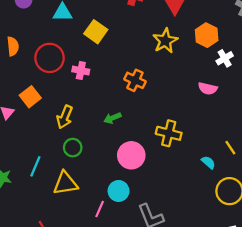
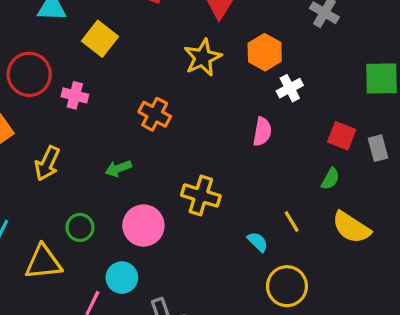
pink semicircle: (208, 88) -> (262, 132), turned -96
green circle: (73, 148) -> (80, 227), moved

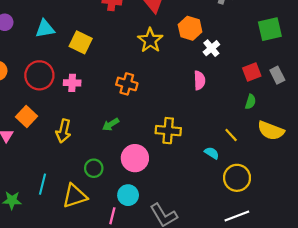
red square: (342, 136) -> (252, 72), turned -30

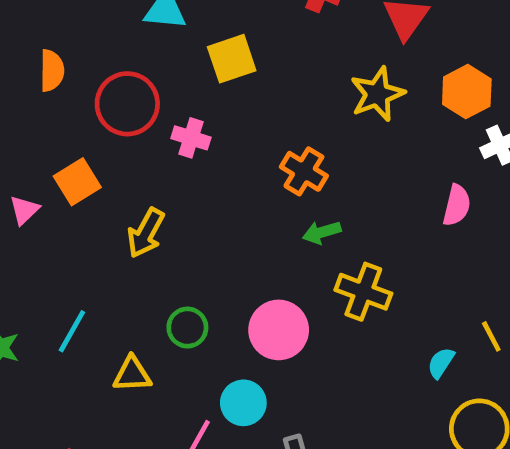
yellow square: (81, 42) -> (232, 59), turned 30
green arrow: (111, 124) -> (322, 232), moved
cyan semicircle: (212, 153) -> (441, 363), turned -104
yellow triangle: (75, 196) -> (132, 374), size x0.7

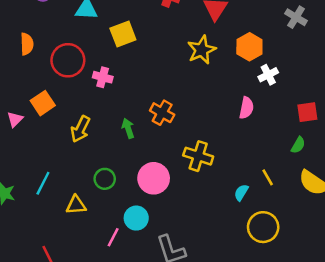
orange cross: (304, 171) -> (162, 113), moved
green arrow: (322, 232) -> (128, 128), moved, turned 90

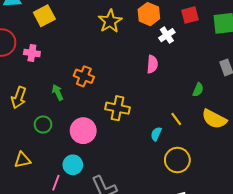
red square: (307, 112) -> (190, 15), moved
green circle: (105, 179) -> (43, 125), moved

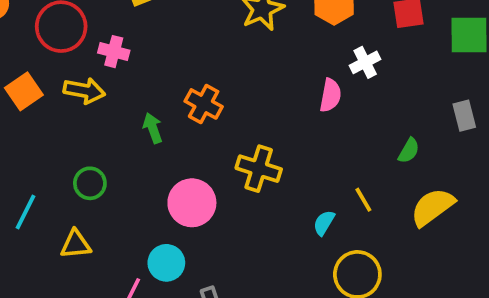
white cross: (167, 35) -> (365, 62), moved
yellow arrow: (19, 97) -> (84, 91), moved, turned -105
yellow semicircle: (214, 119) -> (432, 207), turned 110
green circle: (43, 125) -> (90, 183), moved

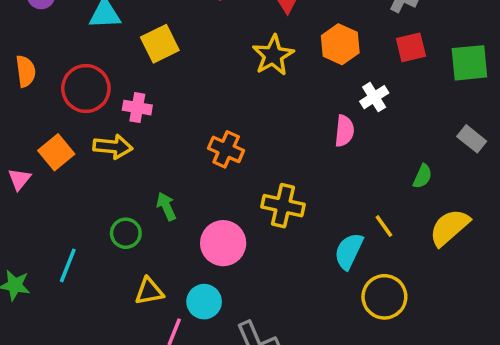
gray rectangle: (464, 116) -> (472, 139), turned -32
green arrow: (153, 128) -> (166, 206), moved
cyan semicircle: (324, 223) -> (349, 251), size x1.5
yellow triangle: (76, 244) -> (149, 291), moved

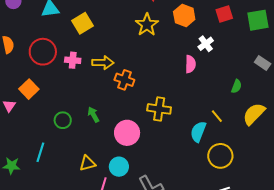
yellow arrow: (113, 147) -> (103, 63), moved
green circle: (126, 233) -> (63, 120), moved

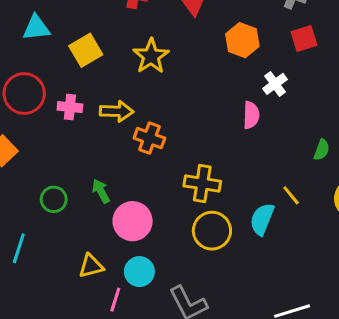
yellow star: (147, 25) -> (151, 56), moved
pink circle: (127, 133) -> (133, 221), moved
yellow circle: (220, 156) -> (212, 231), moved

